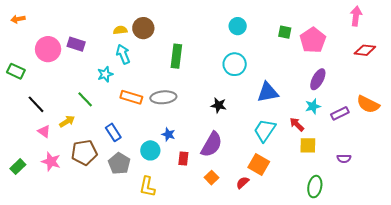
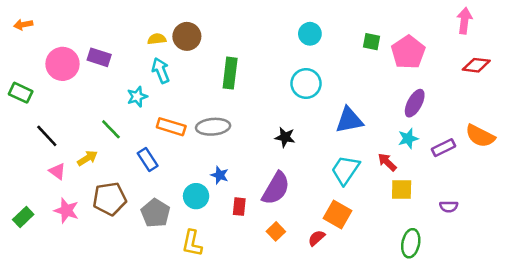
blue rectangle: (113, 132) -> (148, 159), moved

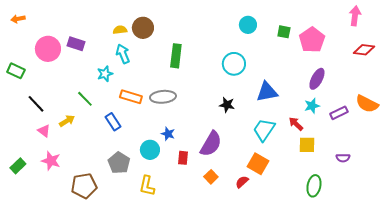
cyan circle: (310, 34) -> (248, 25), moved
black star: (285, 137) -> (227, 105), moved
brown pentagon: (110, 199) -> (84, 186), moved

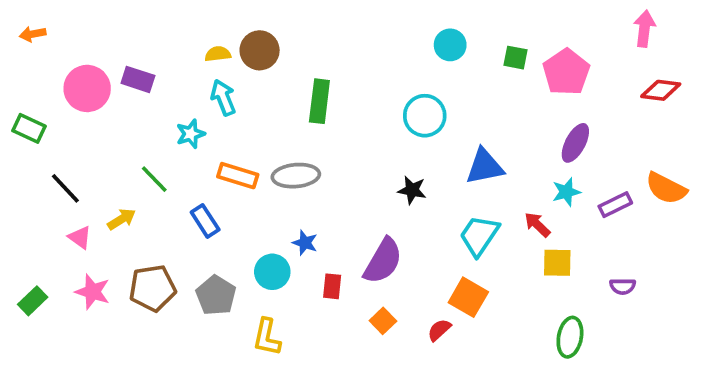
brown pentagon: (84, 186) -> (152, 288), moved

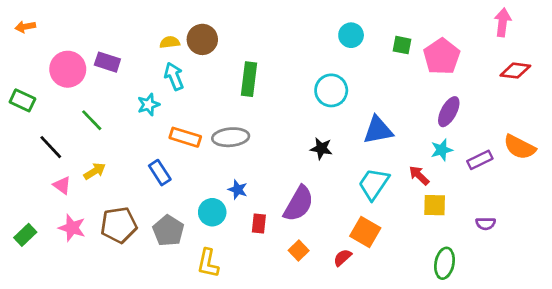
green line: (154, 179) -> (92, 120), moved

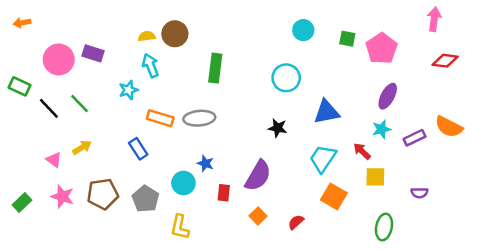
black line: (51, 147) -> (49, 108), moved
orange square: (365, 232) -> (334, 196), moved

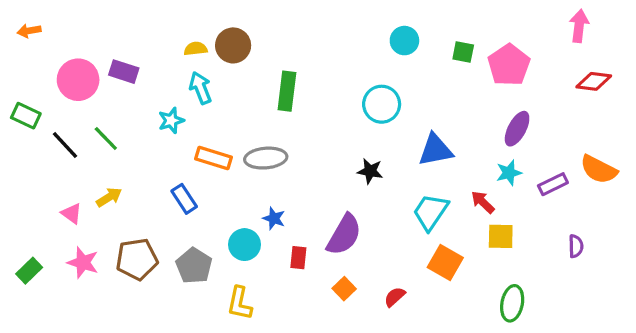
purple semicircle: (419, 193) -> (576, 246), moved, turned -91

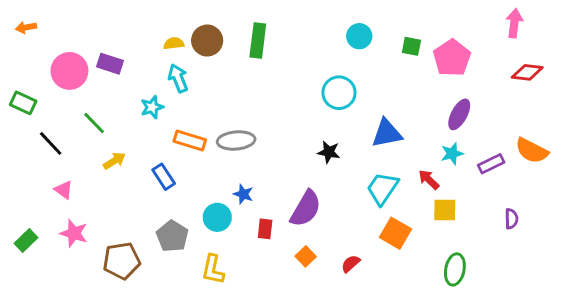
green rectangle: (287, 91) -> (258, 41), moved
black line: (65, 145) -> (51, 143), moved
yellow arrow: (109, 197) -> (114, 161), moved
brown pentagon: (137, 259) -> (122, 261), moved

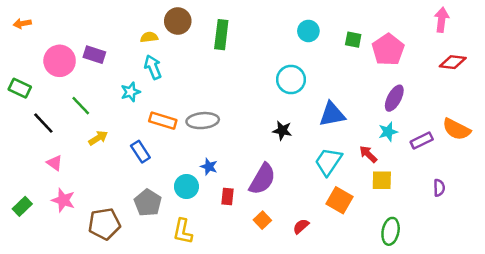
brown circle: (207, 41) -> (178, 21), moved

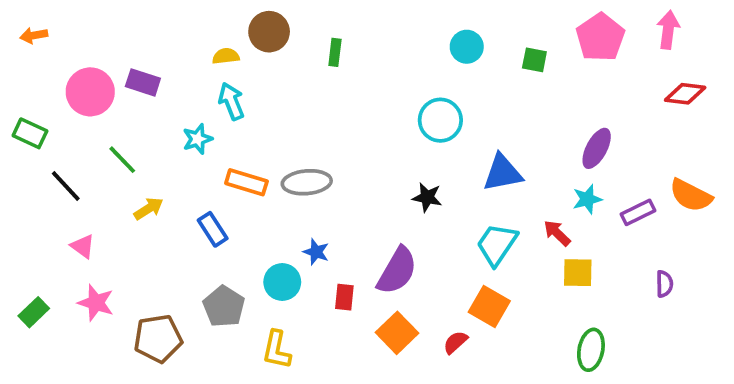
green rectangle: (221, 35) -> (335, 52), size x0.6
pink pentagon: (388, 50) -> (600, 37), moved
orange square: (340, 200) -> (489, 306), moved
orange square: (262, 220) -> (397, 333), size x1.5

